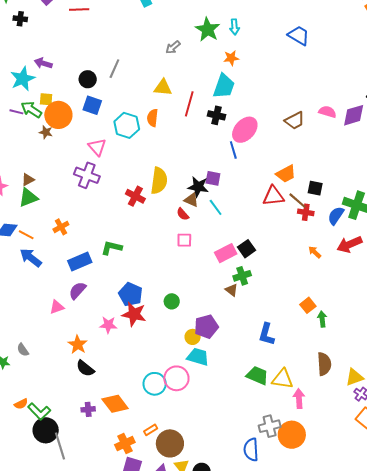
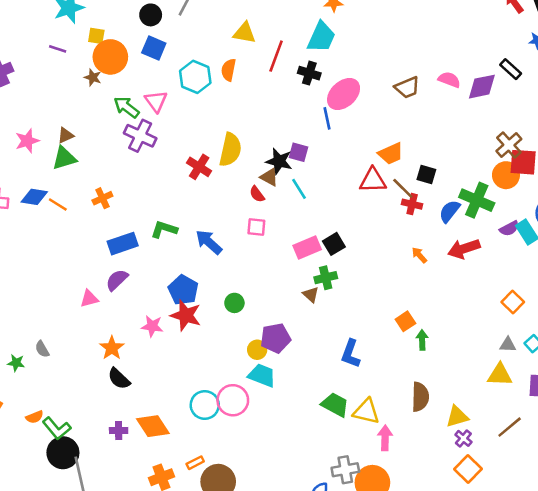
green arrow: (31, 110) -> (127, 107), moved
blue arrow: (31, 258) -> (209, 242), moved

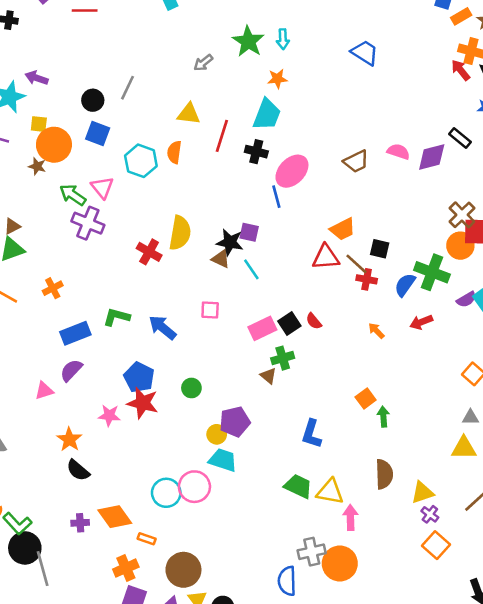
red semicircle: (257, 194) -> (314, 321), moved
red arrow: (464, 249) -> (421, 322), size x0.7
orange rectangle: (195, 463) -> (147, 539), moved, turned 48

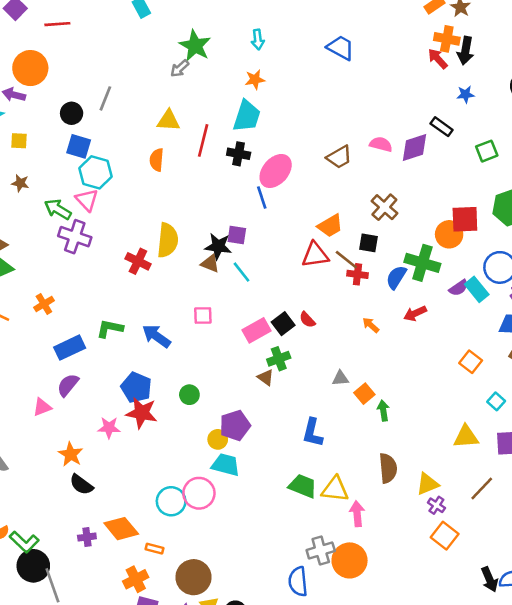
green star: (248, 41) -> (195, 46), moved
orange circle: (54, 145) -> (30, 68), moved
cyan hexagon: (141, 161) -> (96, 172), moved
brown cross: (462, 215) -> (384, 207), moved
gray triangle: (470, 417) -> (340, 378), moved

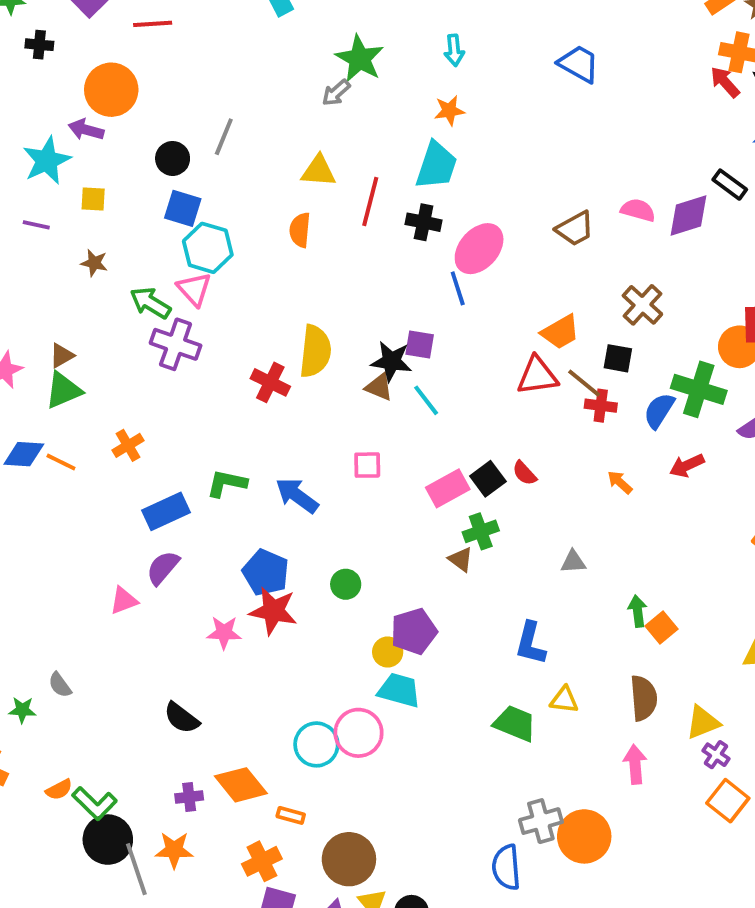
orange square: (364, 394) -> (662, 627), moved
orange star: (71, 454) -> (174, 850), moved, turned -30
yellow triangle: (335, 489) -> (564, 700), moved, size x0.7
pink arrow: (357, 514) -> (635, 764), moved

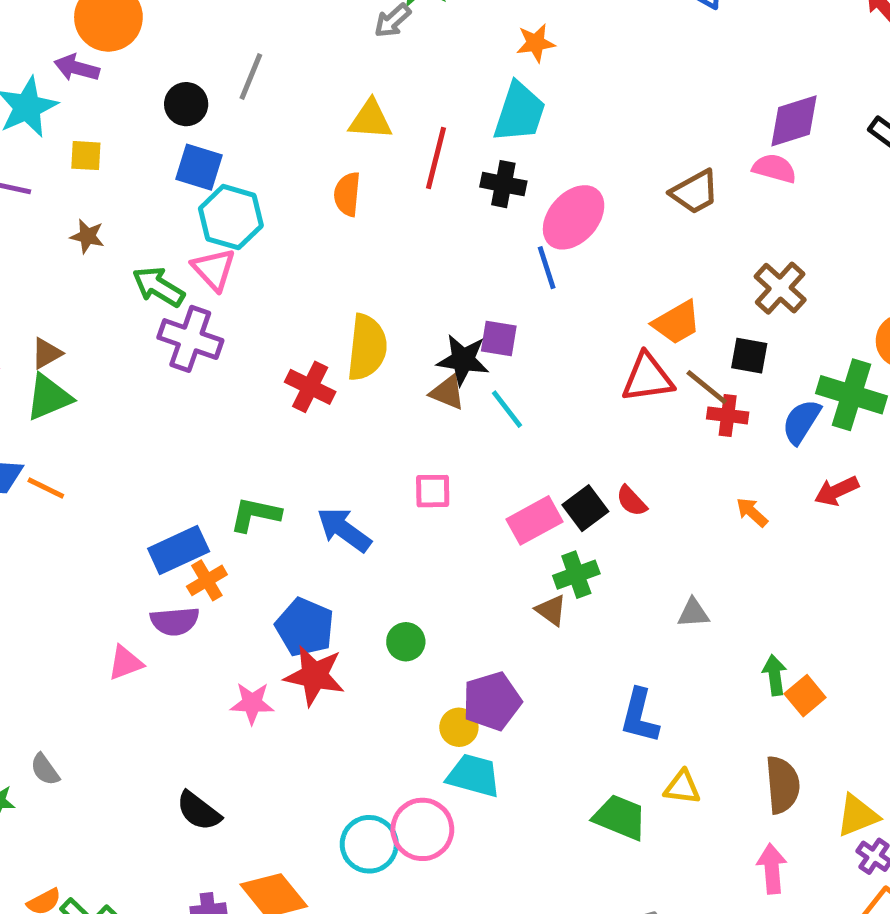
purple diamond: (689, 216) -> (794, 121), moved
orange cross: (128, 445) -> (207, 580), moved
purple semicircle: (163, 568) -> (175, 621), turned -135

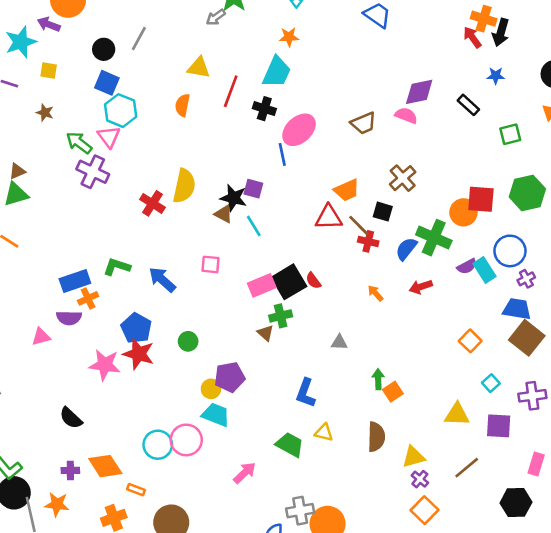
black square: (585, 508) -> (289, 282), size x1.5
pink star: (252, 703) -> (105, 365), size x1.4
pink arrow: (772, 869) -> (245, 473), moved, turned 45

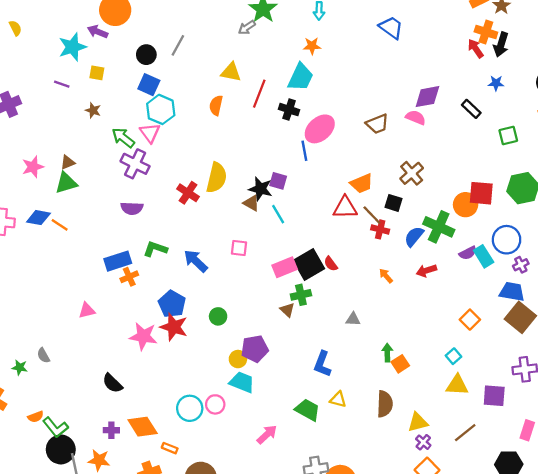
purple semicircle: (69, 318) -> (132, 208), moved
cyan square: (491, 383) -> (454, 356), moved
pink circle: (186, 440) -> (215, 404), size x0.7

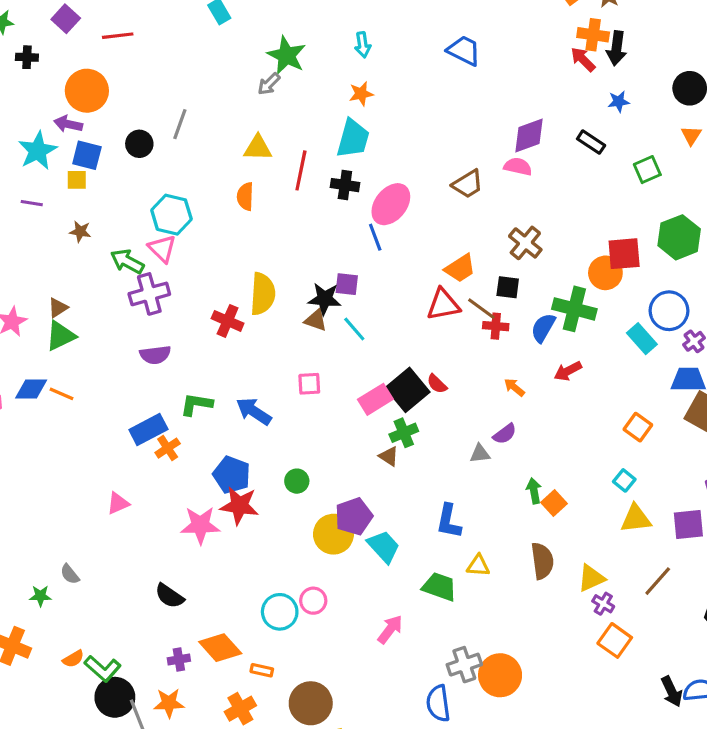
blue square: (149, 85) -> (87, 155), moved
purple cross: (135, 164) -> (149, 294), turned -32
purple semicircle: (468, 253) -> (505, 434), moved
yellow circle: (238, 359) -> (333, 534), size x1.6
cyan trapezoid: (242, 382) -> (384, 547), moved, turned 35

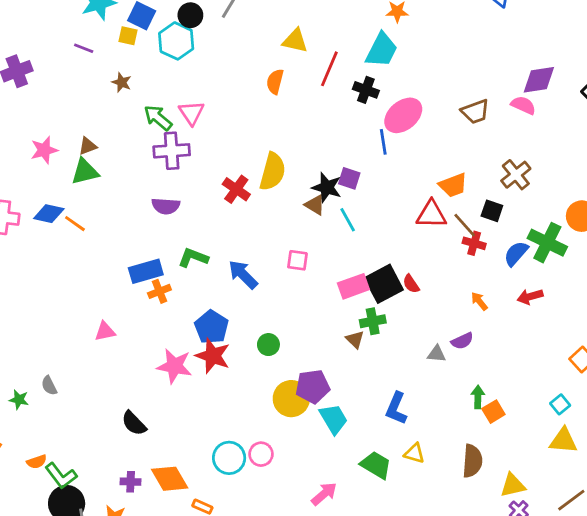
cyan hexagon: (171, 215) -> (176, 41), moved

